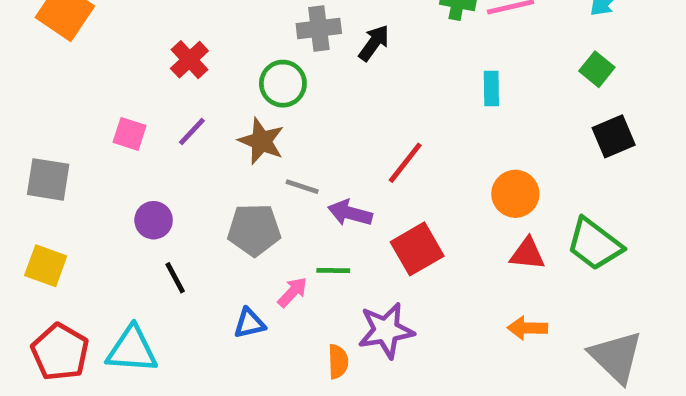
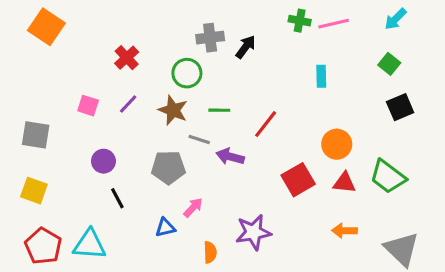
red square: (417, 249) -> (298, 180), moved
green line: (333, 271) -> (219, 110), moved
orange semicircle: (338, 362) -> (210, 252), moved

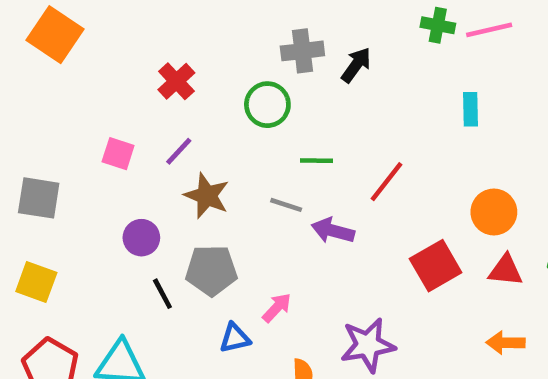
brown star: (173, 110) -> (207, 196), moved
gray pentagon: (168, 167) -> (211, 270), moved

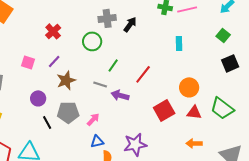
green line: (316, 161) -> (113, 65), turned -56
brown star: (207, 196) -> (66, 80), turned 30
pink arrow: (277, 308) -> (93, 119), moved
blue triangle: (235, 338) -> (97, 141), moved

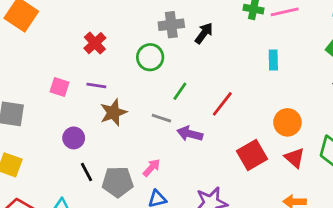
purple line: (54, 61) -> (96, 86), turned 56
gray pentagon: (68, 112) -> (118, 182), moved
red triangle: (194, 112) -> (295, 158), turned 35

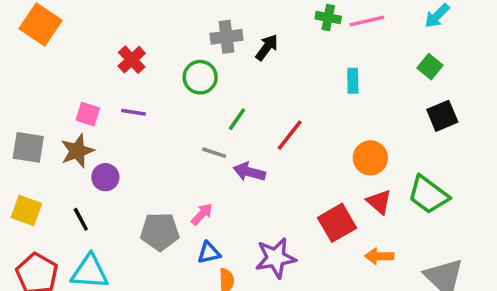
brown star: (113, 112) -> (77, 151), moved
red square: (252, 155) -> (337, 223), moved
black line: (86, 172) -> (81, 219), moved

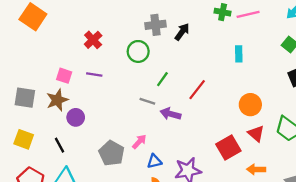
gray pentagon: (160, 232) -> (112, 153), turned 30
blue triangle: (209, 253) -> (154, 161), moved

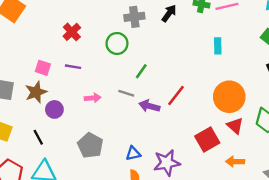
black arrow: (182, 32) -> (169, 13), moved
red line: (197, 90) -> (176, 96), moved
orange circle: (250, 105) -> (229, 97), size x1.4
pink arrow: (139, 142) -> (93, 98), moved, turned 42

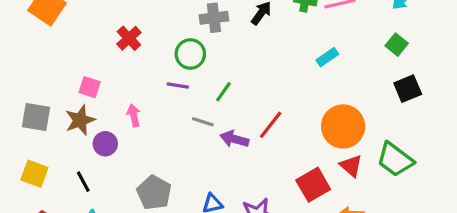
cyan rectangle: (218, 46) -> (327, 57), turned 56
purple line: (73, 67) -> (178, 85), moved
pink arrow: (93, 98) -> (134, 115), moved, turned -98

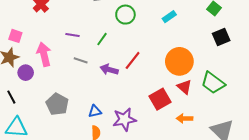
green circle: (190, 54) -> (125, 15), moved
pink arrow: (134, 115) -> (44, 54), size x1.6
gray line: (203, 122) -> (81, 60), moved

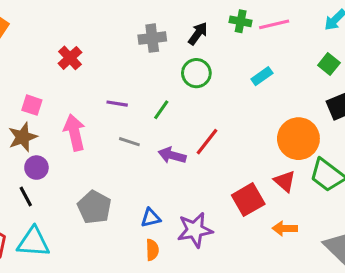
orange circle: (179, 61) -> (298, 139), moved
purple circle: (26, 73) -> (36, 168), moved

